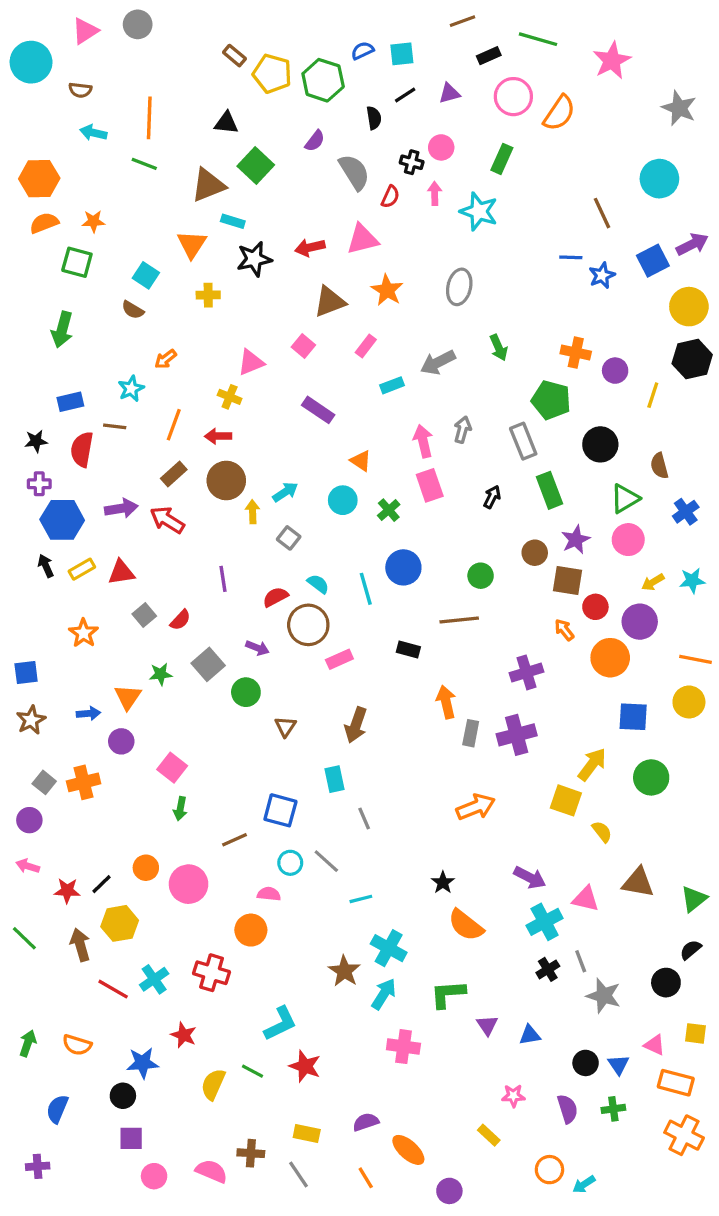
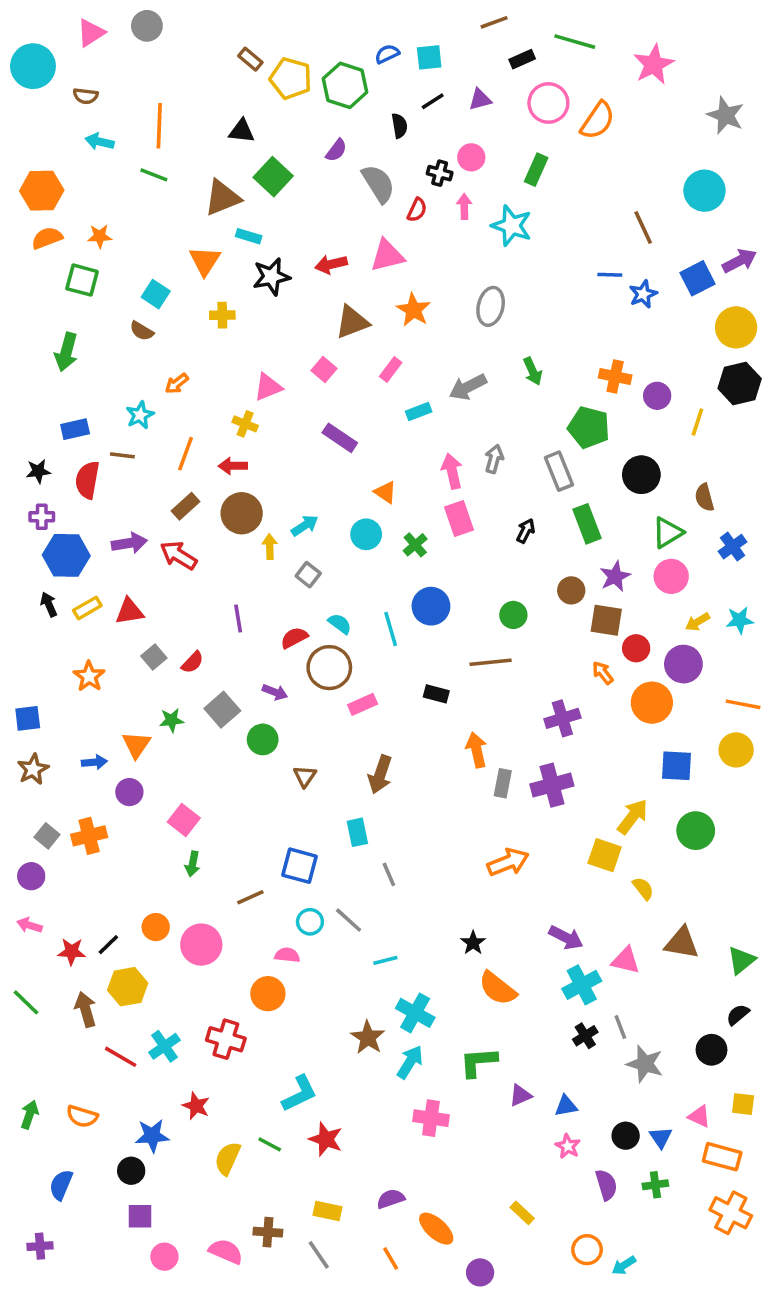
purple triangle: (487, 1025) -> (520, 1095), turned 40
pink star: (513, 1096) -> (568, 1146), moved, turned 30

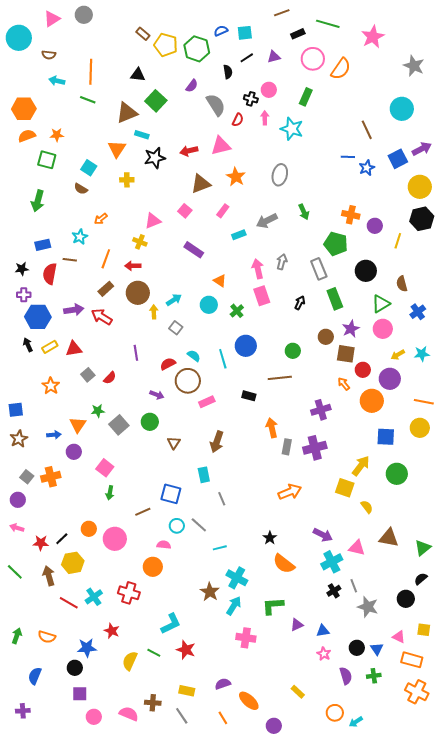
gray square: (222, 710) -> (119, 425), moved

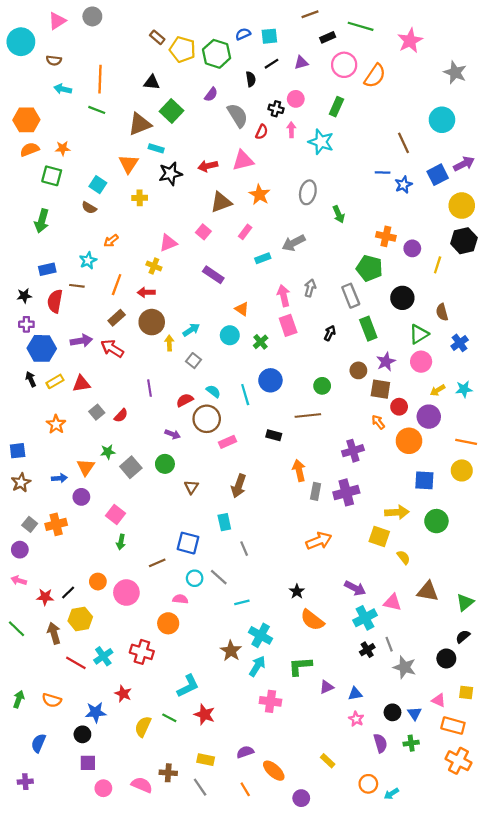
green arrow: (304, 212) -> (339, 214), moved
yellow arrow: (361, 466) -> (397, 512), turned 50

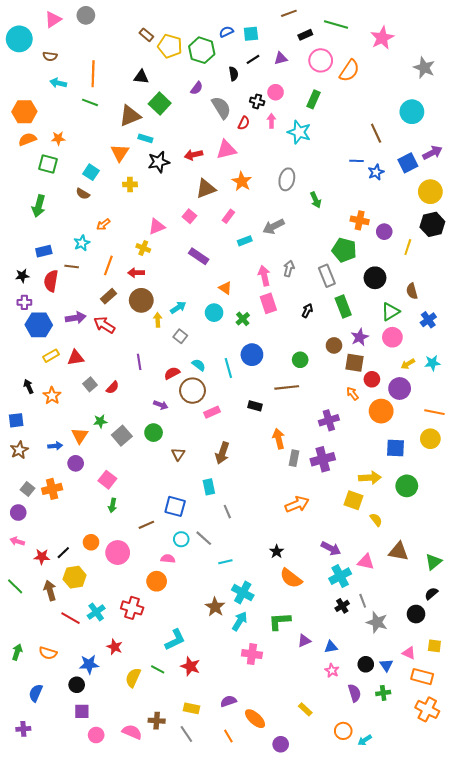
black arrow: (31, 379) -> (28, 386), moved

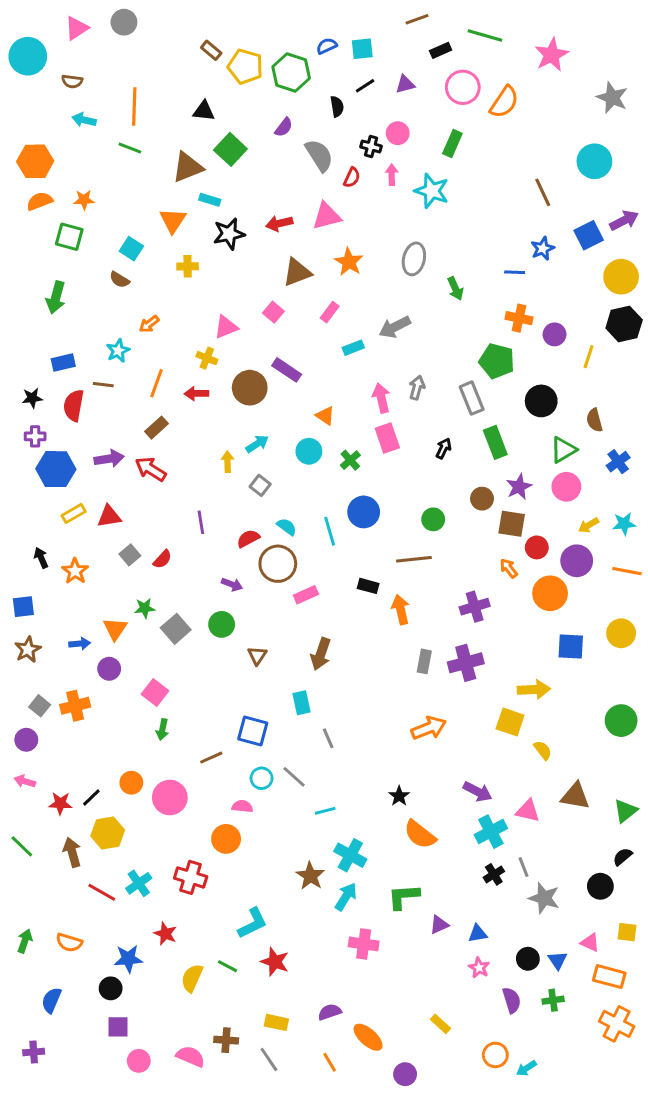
blue line: (357, 161) -> (515, 272), moved
brown circle: (141, 300) -> (250, 388), moved
orange line: (434, 412) -> (627, 571), moved
orange arrow: (279, 439) -> (401, 610), moved
green circle: (407, 486) -> (621, 721), moved

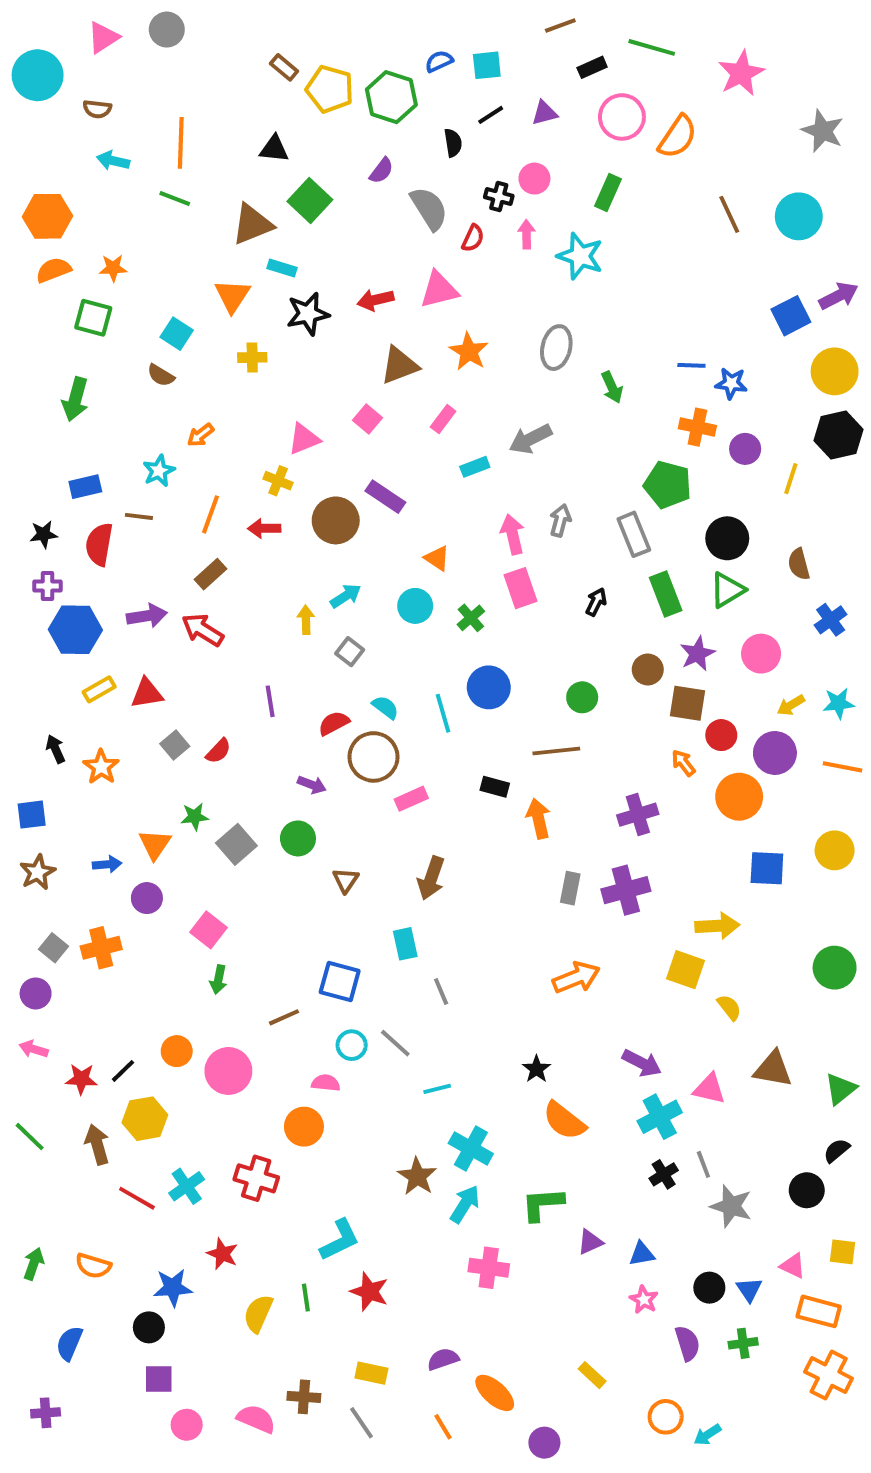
brown line: (543, 192) -> (729, 214), moved
blue star: (543, 249) -> (731, 383), moved, turned 30
green triangle: (563, 450) -> (727, 590), moved
green line: (228, 966) -> (306, 1298), turned 54

